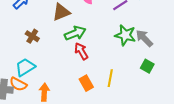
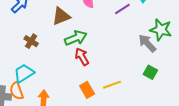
green star: (125, 35) -> (161, 30), moved
yellow line: (110, 78) -> (112, 85), turned 60
orange semicircle: (18, 84) -> (17, 91), turned 42

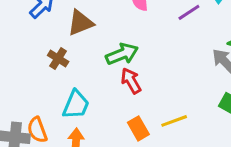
brown triangle: (61, 16) -> (80, 23), moved
cyan trapezoid: (24, 73) -> (76, 105), moved, turned 145

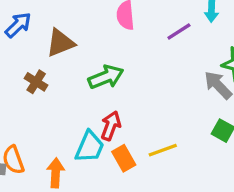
red arrow: (131, 81) -> (111, 126), moved, turned 50
cyan trapezoid: (76, 105) -> (90, 147), moved

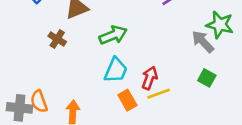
red arrow: (111, 126) -> (150, 78), moved
cyan trapezoid: (90, 147) -> (116, 70), moved

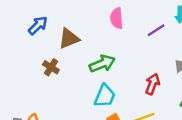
red arrow: (150, 78) -> (152, 84), moved

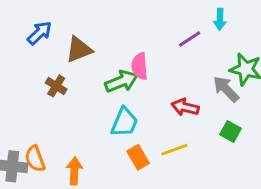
pink semicircle: (117, 18) -> (140, 66), moved
red arrow: (152, 84) -> (185, 107), turned -96

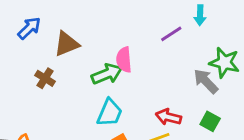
red arrow: (185, 107) -> (168, 117), moved

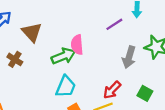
brown triangle: (67, 44) -> (32, 32), turned -50
gray arrow: (206, 81) -> (129, 57), moved, turned -120
red arrow: (168, 117) -> (112, 90), turned -60

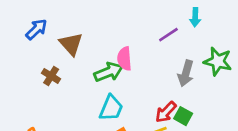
green square: (145, 93) -> (183, 116), moved

